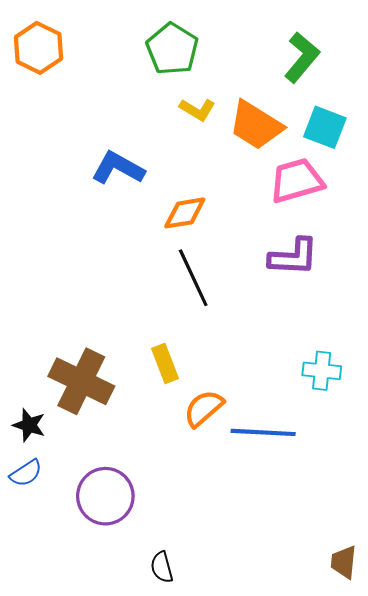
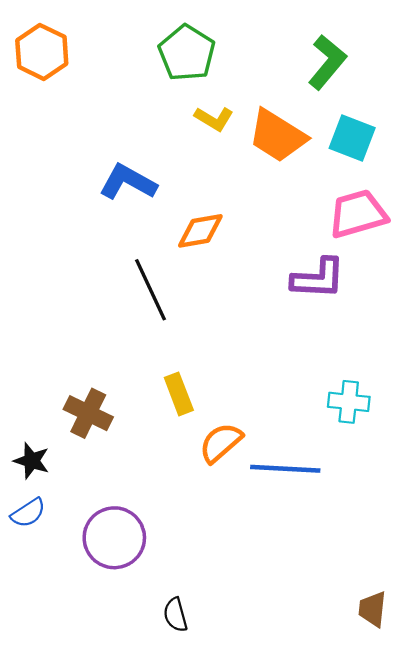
pink trapezoid: (297, 181) -> (358, 214), moved
black line: (193, 278) -> (151, 290), moved
brown cross: (81, 381) -> (88, 413), size x0.7

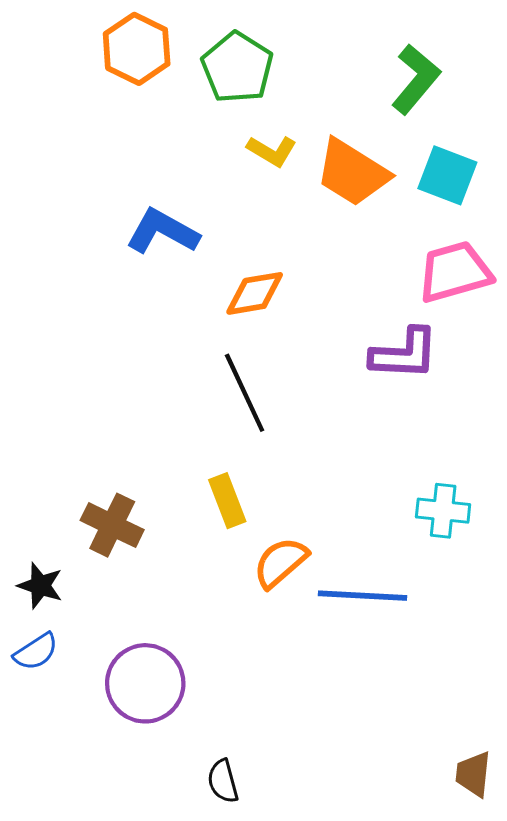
orange hexagon: (42, 52) -> (137, 49), moved
black line: (151, 290) -> (245, 393), moved

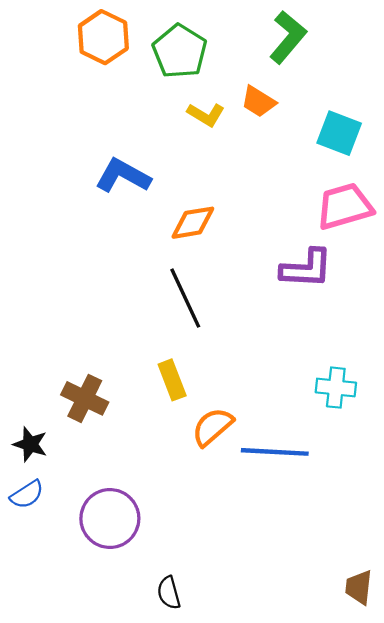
green L-shape: (416, 79) -> (288, 37), moved
orange trapezoid: (352, 173) -> (258, 102), moved, size x0.6

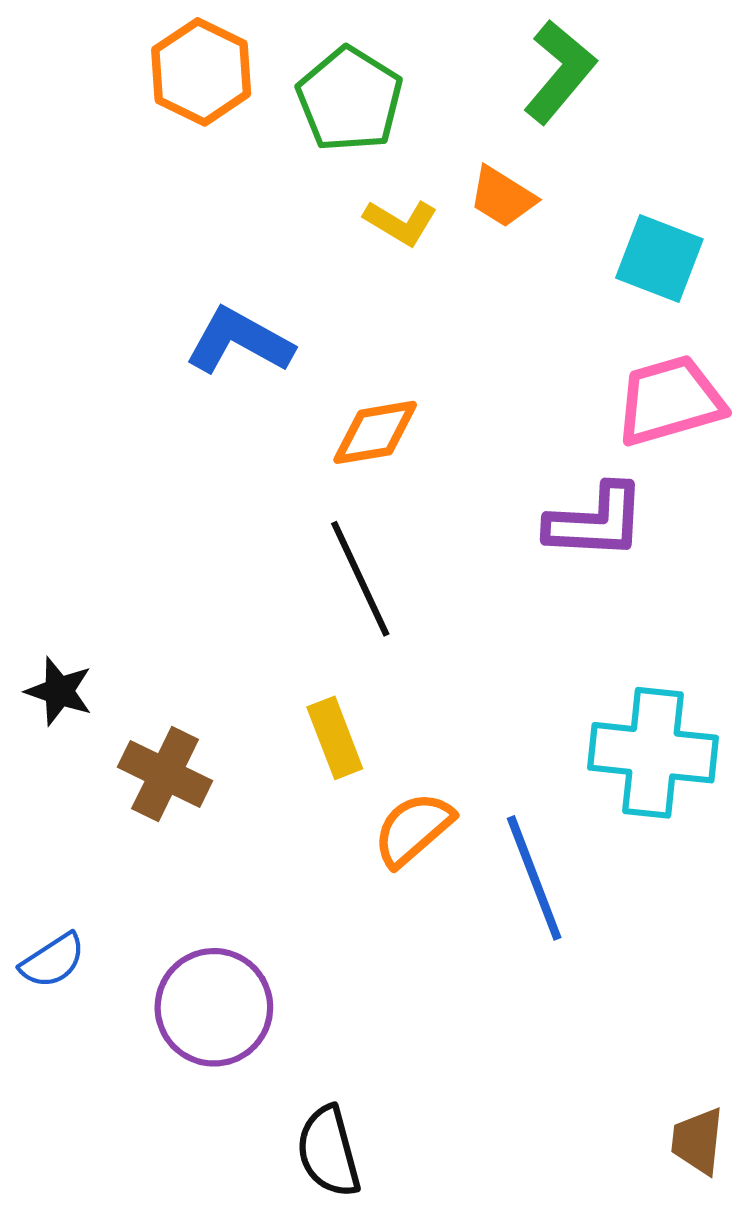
cyan cross: (336, 388) -> (653, 753), size x1.6
black star: (30, 444) -> (59, 691), moved
blue line: (275, 452) -> (534, 878), turned 66
black semicircle: (169, 593) -> (328, 1152), size x1.4

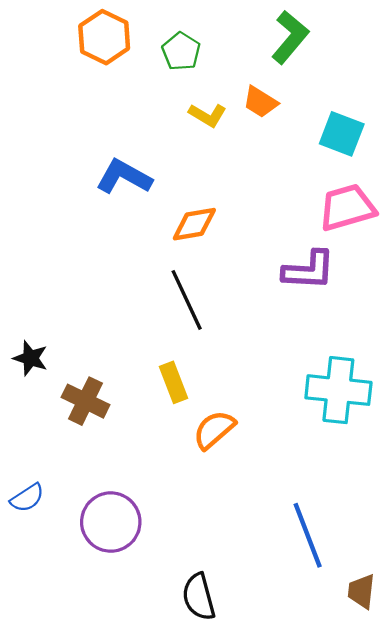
green pentagon: (350, 99) -> (181, 51), size x0.7
blue line: (534, 878) -> (308, 535), moved
black semicircle: (328, 1152) -> (199, 597), moved

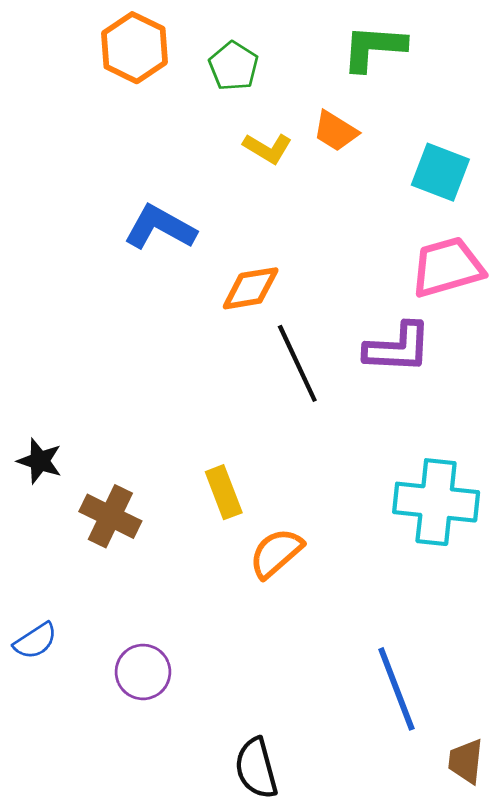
green L-shape: (290, 37) -> (374, 48), turned -126
black line: (187, 300) -> (297, 363), moved
purple circle: (111, 522) -> (143, 672), size x0.7

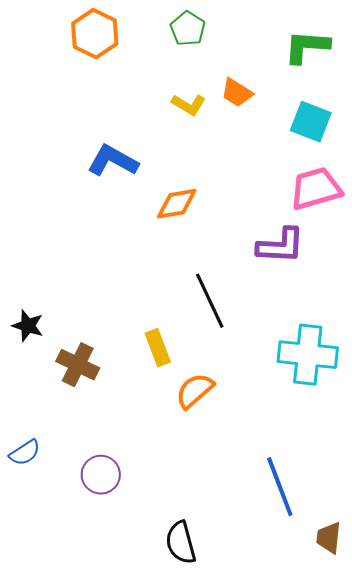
green L-shape: (374, 48) -> (307, 47), moved
green pentagon: (234, 66) -> (188, 29), moved
black line: (297, 363) -> (210, 301), moved

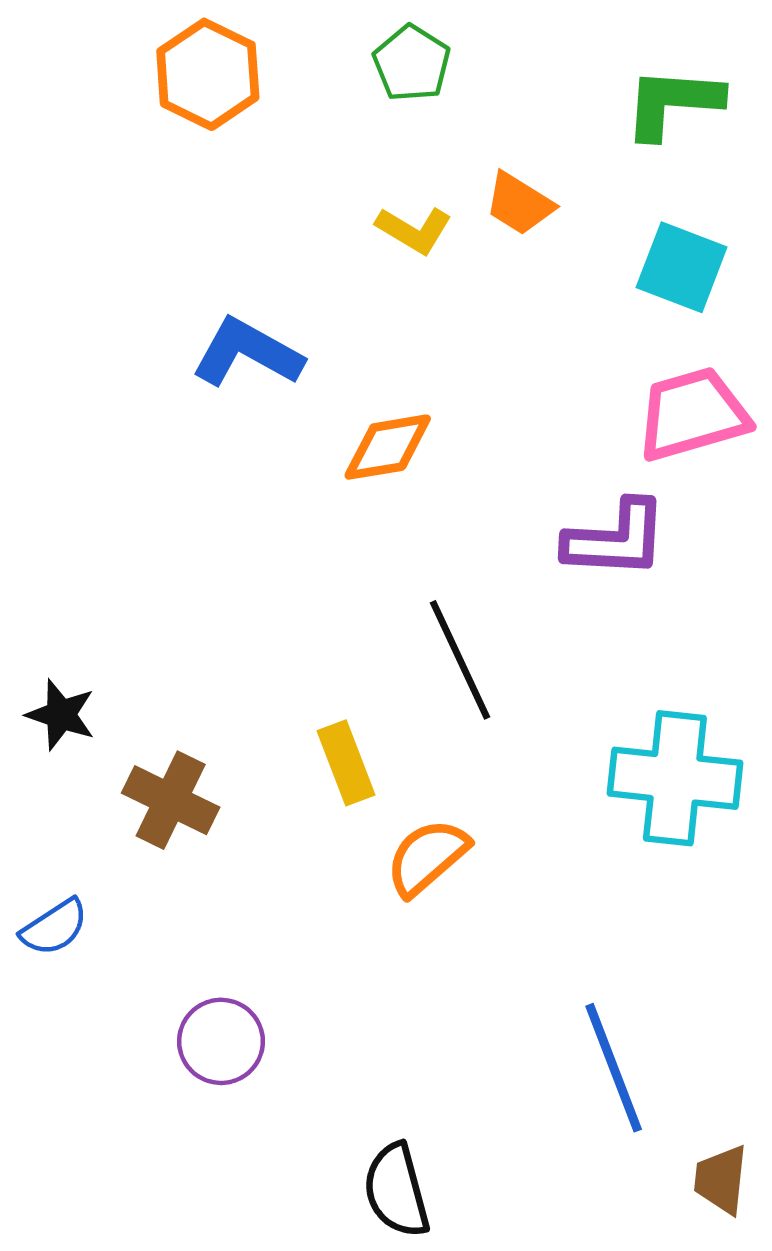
blue semicircle: (25, 453) -> (54, 927), moved

